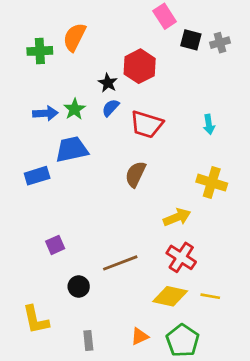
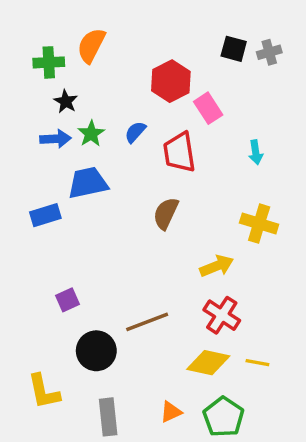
pink rectangle: (165, 16) -> (208, 108), moved
black star: (108, 83) -> (66, 101), moved
red trapezoid: (147, 124) -> (179, 152), turned 64
black circle: (79, 286) -> (96, 351), size x1.5
gray rectangle: (88, 341) -> (108, 417), size x1.5

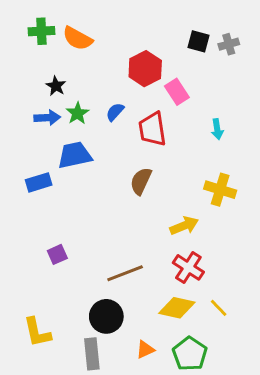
orange semicircle: (91, 45) -> (77, 38), turned -88
green cross: (49, 62) -> (41, 31), moved
black circle: (96, 351) -> (106, 316), moved
yellow line: (257, 363) -> (219, 308), turned 36

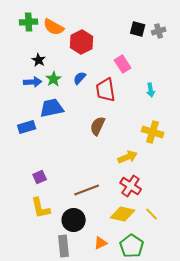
red hexagon: (145, 69) -> (82, 42), moved
yellow L-shape: (37, 332) -> (41, 208), moved

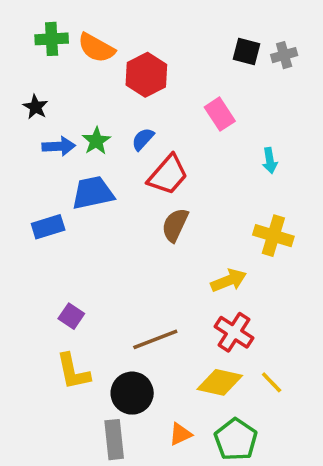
black star: (39, 60) -> (36, 107), moved
red trapezoid: (106, 90) -> (168, 175), moved, turned -130
purple square: (40, 177) -> (71, 316), turned -32

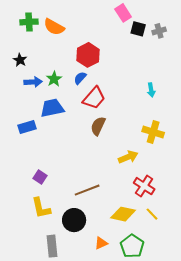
red hexagon: (146, 75) -> (88, 55), moved
pink rectangle: (220, 114) -> (123, 13), moved
red cross: (234, 332) -> (144, 186), moved
gray rectangle: (114, 440) -> (52, 246), moved

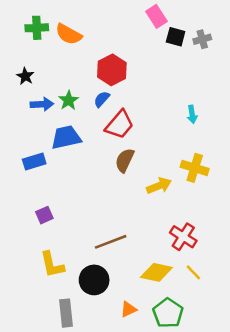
yellow arrow: (128, 157) -> (159, 186), moved
purple square: (40, 177) -> (44, 215), moved, turned 32

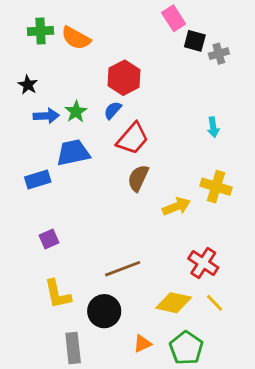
gray cross: (202, 39) -> (219, 54), moved

